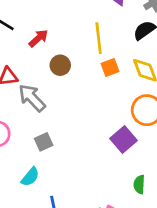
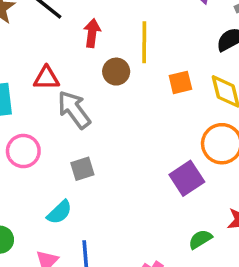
red arrow: (38, 38) -> (92, 33), turned -48
yellow line: (99, 38) -> (144, 42), moved
green semicircle: (139, 184) -> (200, 239), turned 48

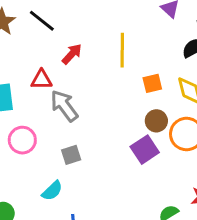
red arrow: (92, 33) -> (72, 54), moved, turned 35
brown circle: (116, 72) -> (156, 121), moved
purple square: (187, 178) -> (145, 150), moved

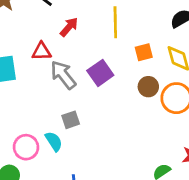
pink circle: (22, 140) -> (26, 147), moved
purple square: (145, 150) -> (100, 73), moved
cyan semicircle: (52, 191) -> (54, 141), moved, turned -78

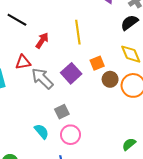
orange square: (144, 52) -> (97, 63), moved
gray square: (71, 120) -> (62, 112), moved
pink circle: (26, 147) -> (70, 135), moved

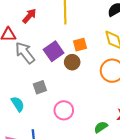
brown circle: (110, 79) -> (72, 62), moved
pink circle: (70, 135) -> (64, 110), moved

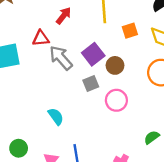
orange square: (80, 45) -> (130, 31), moved
gray square: (40, 87) -> (91, 84), moved
pink circle: (64, 110) -> (116, 100), moved

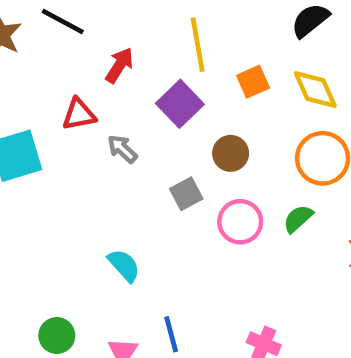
purple square: (93, 54) -> (180, 104), moved
gray arrow: (61, 58) -> (122, 149), size x0.6
green semicircle: (152, 137) -> (298, 219), moved

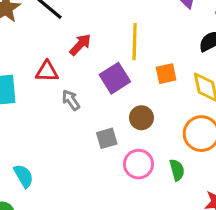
green semicircle: (298, 219) -> (177, 170), turned 105
cyan semicircle: (124, 265) -> (24, 176), moved

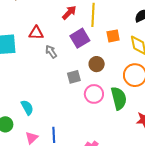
red arrow: (80, 45) -> (69, 13), moved
green semicircle: (177, 170) -> (119, 98), size x1.6
cyan semicircle: (24, 176) -> (27, 108), moved

